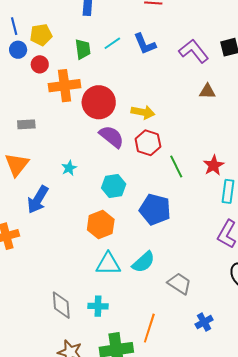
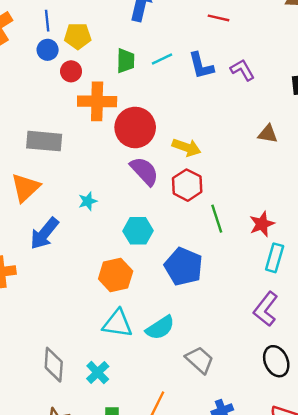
purple L-shape: (194, 51) -> (242, 70), moved, size x0.7
gray rectangle: (26, 124) -> (44, 141), size x1.6
cyan cross: (98, 306) -> (98, 372), turned 36

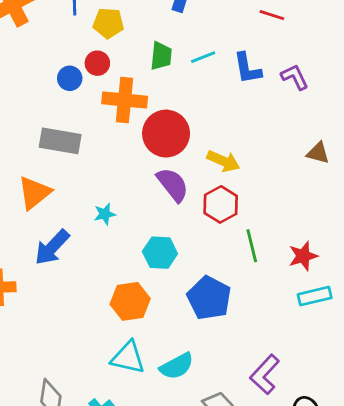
blue circle: (48, 50) -> (70, 78), moved
cyan rectangle: (275, 258) -> (315, 296), turned 56
purple L-shape: (266, 309) -> (265, 374), moved

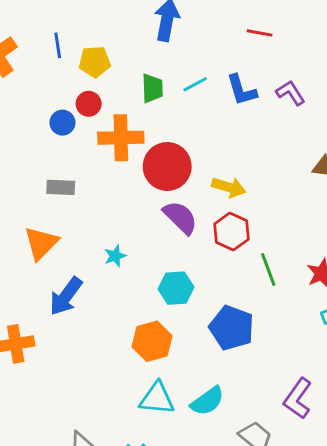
gray rectangle: (60, 141) -> (61, 187), size x0.7

